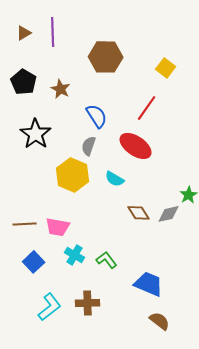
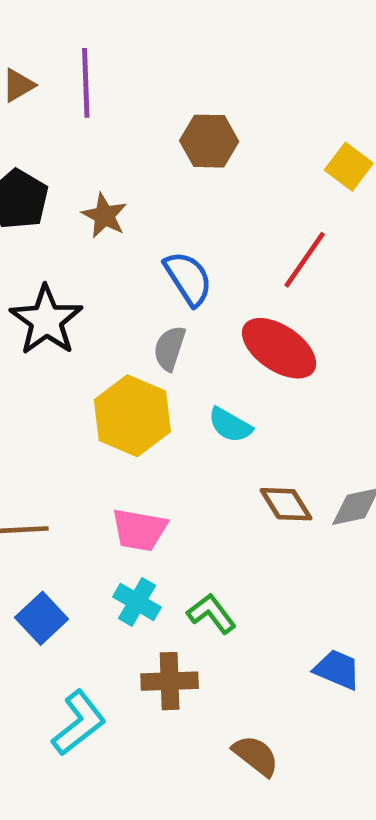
brown hexagon: (106, 57) -> (209, 141), size x0.7
pink trapezoid: (58, 227) -> (139, 530), moved
blue trapezoid: (149, 284) -> (337, 669), moved, size x0.7
brown cross: (88, 303) -> (170, 681), moved
brown semicircle: (160, 321) -> (256, 756), moved

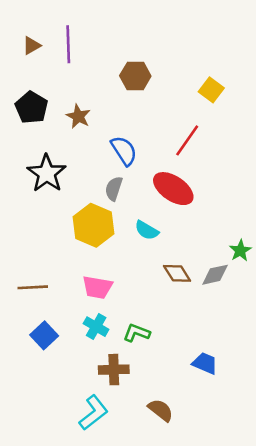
green L-shape: (211, 614) -> (137, 333), turned -32
cyan L-shape: (79, 723) -> (94, 413), moved

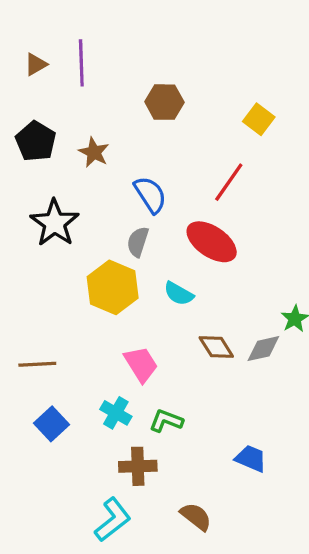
pink trapezoid: (97, 287) -> (141, 364), moved, turned -132

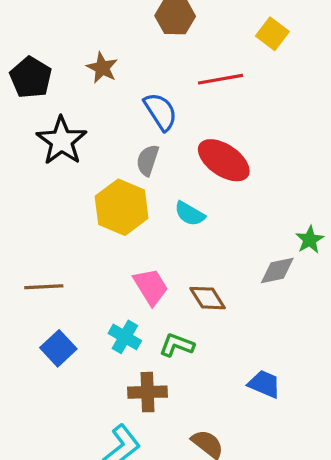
black pentagon: (36, 141) -> (31, 78), moved
red line: (229, 182) -> (221, 79), moved, turned 45
brown diamond: (216, 347) -> (208, 298), moved

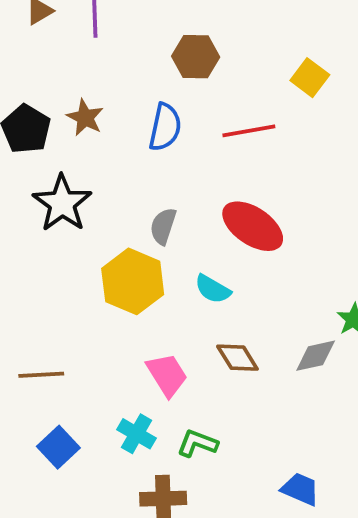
brown star: (102, 68) -> (85, 118), moved
blue semicircle: (161, 112) -> (165, 127), moved, turned 45
brown diamond: (208, 298) -> (237, 358), moved

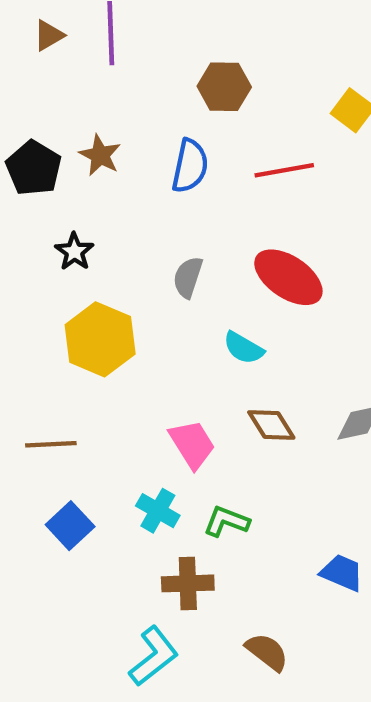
black star: (62, 203) -> (74, 252), size x0.6
yellow hexagon: (133, 281) -> (100, 339), moved

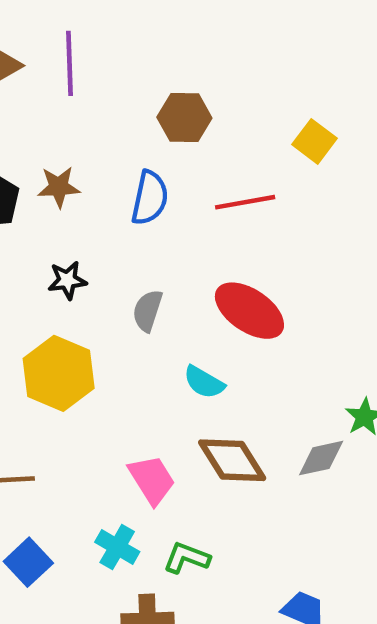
brown star: (100, 155) -> (59, 187), turned -30
black star: (74, 252) -> (67, 280), moved, turned 30
brown diamond: (271, 425) -> (232, 460), size x1.4

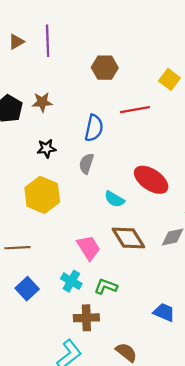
blue semicircle: (150, 198) -> (94, 128), moved
red ellipse: (249, 311) -> (151, 180), moved

